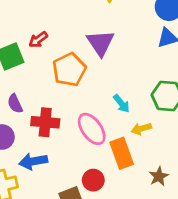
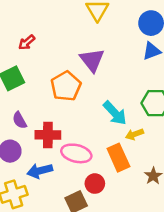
red arrow: (38, 40) -> (27, 42), moved
cyan arrow: (121, 104) -> (115, 113), size x1.5
pink ellipse: (92, 129) -> (76, 153), moved, turned -36

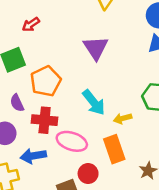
orange pentagon: (66, 86) -> (46, 81), moved
cyan arrow: (115, 113) -> (94, 102), moved
yellow arrow: (134, 134) -> (123, 118), moved

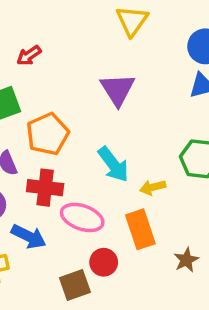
blue arrow: (33, 156) -> (29, 236), turned -145

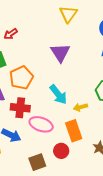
red circle: (104, 262) -> (61, 151), moved

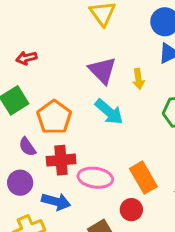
red arrow: (11, 34) -> (26, 58), turned 32
cyan arrow: (58, 95) -> (109, 112), moved
yellow arrow: (80, 107) -> (138, 79), moved, turned -72

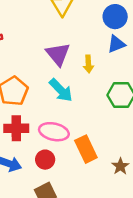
pink ellipse: (95, 178) -> (54, 132), moved
red circle: (131, 210) -> (45, 160), moved

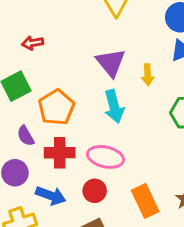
cyan arrow: (61, 90) -> (114, 106), turned 30
orange rectangle: (86, 149) -> (145, 201), moved

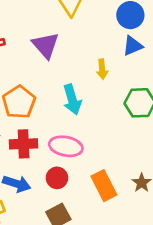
purple triangle: (111, 63) -> (46, 45), moved

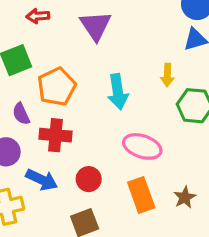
yellow arrow: (102, 69) -> (167, 75), moved
pink ellipse: (66, 146) -> (142, 146), moved

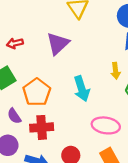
purple triangle: (96, 26) -> (58, 43), turned 30

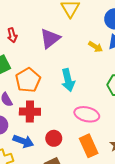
red arrow: (15, 43) -> (12, 35), turned -96
yellow arrow: (116, 71) -> (96, 47), moved, turned -56

